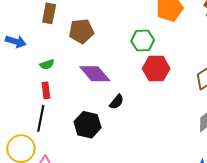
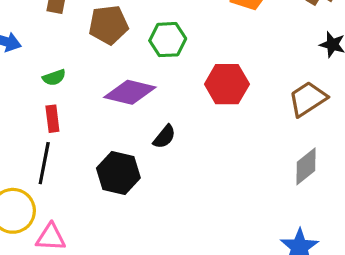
green hexagon: (143, 40) -> (168, 40), moved
purple diamond: (95, 74) -> (130, 92), turned -36

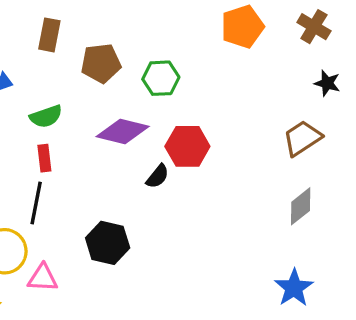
green semicircle: (54, 77) -> (46, 116), size x1.4
red hexagon: (227, 84) -> (187, 146), moved
black hexagon: (118, 173) -> (108, 243), moved

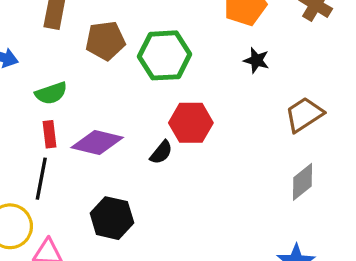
green hexagon: (161, 78) -> (164, 55), size x1.4
black star: (327, 83) -> (257, 60), moved
purple diamond: (123, 131) -> (97, 142), moved

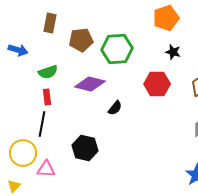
red hexagon: (191, 123) -> (157, 84), moved
purple diamond: (97, 142) -> (90, 84), moved

